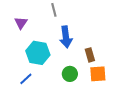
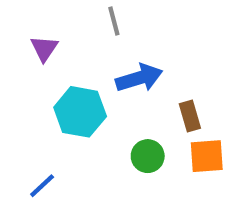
blue arrow: (66, 37) -> (139, 78), turned -100
blue line: (26, 79) -> (42, 186), moved

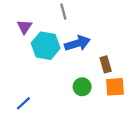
cyan hexagon: (80, 112) -> (46, 46), moved

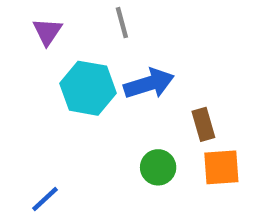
purple triangle: (25, 27) -> (47, 32), moved

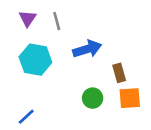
gray line: (122, 23) -> (57, 21), moved
cyan hexagon: (88, 88) -> (35, 60), moved

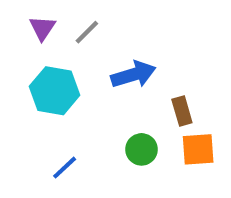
gray line: (57, 21) -> (87, 32), turned 60
blue line: (26, 117) -> (65, 168), moved

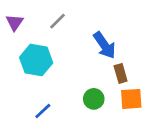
purple triangle: (42, 28) -> (15, 22), moved
blue arrow: (133, 75) -> (104, 45), moved, turned 72

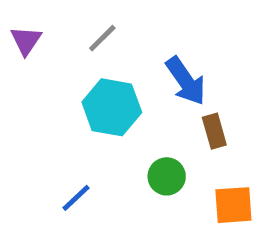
cyan hexagon: (36, 60) -> (112, 107), moved
orange square: (131, 99) -> (233, 205), moved

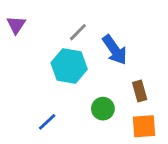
gray line: (102, 38) -> (78, 32), moved
brown rectangle: (214, 131) -> (140, 91), moved

